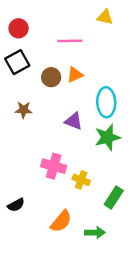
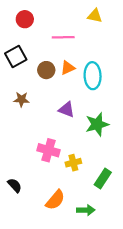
red circle: (19, 28) -> (25, 19), moved
cyan ellipse: (106, 102) -> (93, 76), moved
yellow cross: (81, 180) -> (73, 163), turned -35
black semicircle: (16, 205) -> (15, 185), turned -105

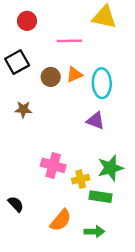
yellow triangle: (95, 16) -> (104, 17), size x1.5
purple triangle: (67, 110) -> (96, 121), moved
green star: (97, 124) -> (111, 168), moved
green rectangle: (103, 178) -> (101, 197), moved, turned 66

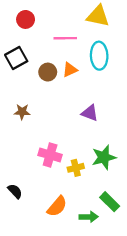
cyan ellipse: (102, 83) -> (99, 56), moved
brown star: (23, 109) -> (22, 112), moved
green rectangle: (101, 197) -> (110, 202), moved, turned 36

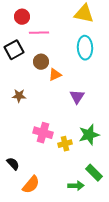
pink line: (65, 38) -> (39, 33), moved
orange triangle: (70, 70) -> (55, 75), moved
purple triangle: (90, 113) -> (77, 97), turned 42
orange semicircle: (57, 206) -> (31, 185), moved

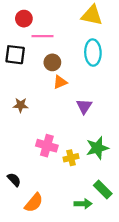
black square: (14, 50) -> (15, 55), turned 36
brown circle: (41, 62) -> (52, 62), moved

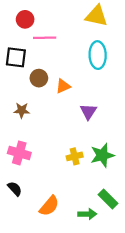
brown circle: (52, 62) -> (39, 78), moved
pink cross: (47, 146) -> (19, 153), moved
yellow cross: (71, 158) -> (75, 156), moved
orange semicircle: (34, 203) -> (49, 206), moved

